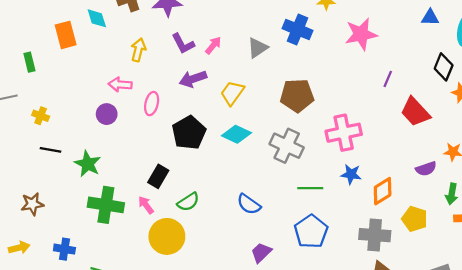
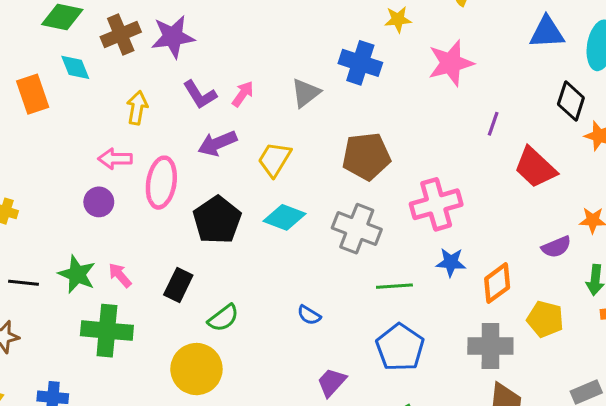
blue triangle: (430, 17) -> (547, 32), size x1.4
pink ellipse: (152, 104) -> (161, 183), size x1.5
black line: (51, 150) -> (23, 283), moved
blue semicircle: (249, 204) -> (309, 315), size x0.7
pink arrow: (146, 205) -> (120, 275), moved

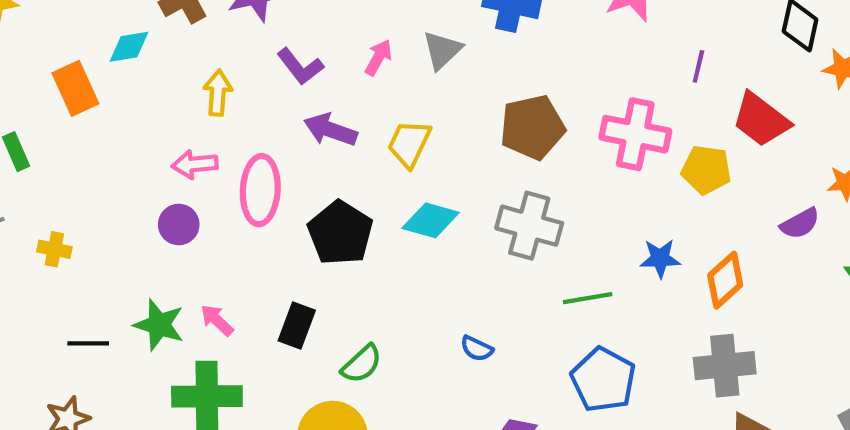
cyan diamond: (75, 67) -> (129, 47), turned -72
pink arrow: (243, 94) -> (378, 58), moved
purple arrow: (217, 143) -> (330, 130), turned 48
pink cross: (436, 204) -> (635, 134), moved, turned 33
yellow pentagon: (545, 319) -> (706, 170), moved

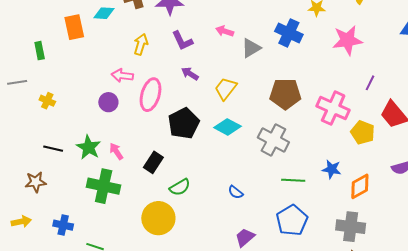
pink arrow: (378, 58) -> (225, 31), moved, turned -114
purple arrow: (330, 130) -> (190, 74), size x0.7

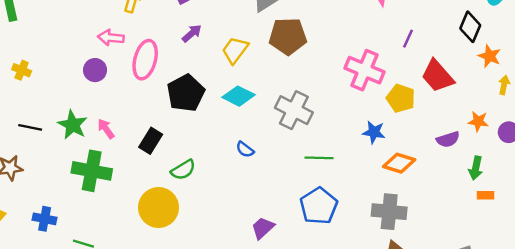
purple arrow: (190, 74) -> (192, 33), turned 108
brown pentagon: (285, 94) -> (288, 36), moved
blue star: (332, 169) -> (374, 132), moved
orange diamond: (360, 186) -> (399, 163), turned 48
blue semicircle: (236, 192) -> (245, 150), moved

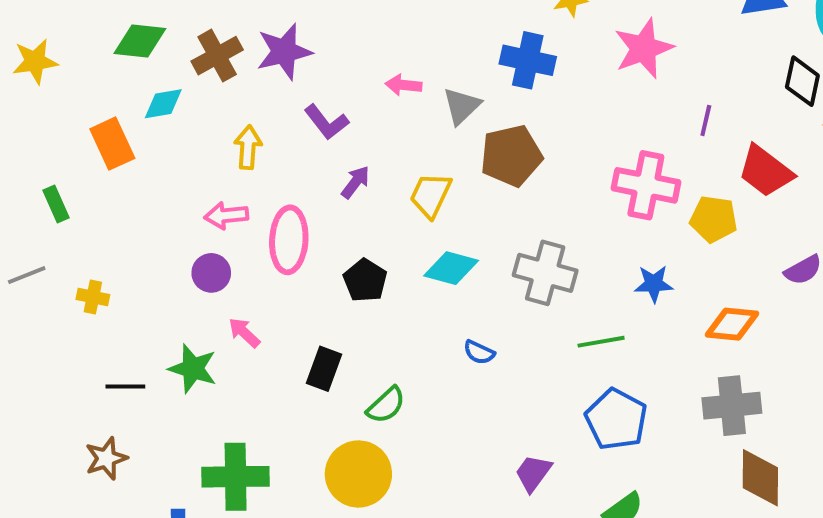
black pentagon: (186, 93) -> (365, 280), size x0.7
pink arrow: (106, 129) -> (244, 333), moved
blue star: (374, 132) -> (654, 284), moved
green cross: (92, 171) -> (236, 477), moved

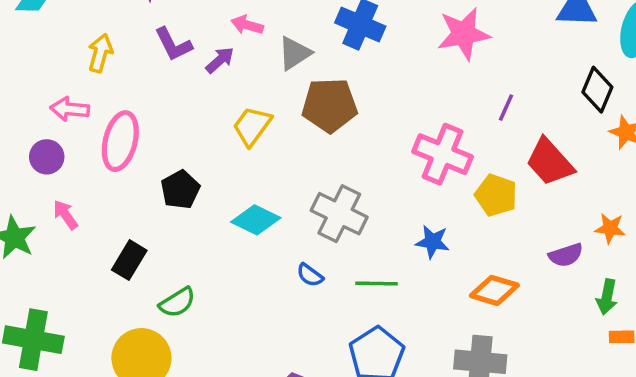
purple arrow: (355, 182) -> (220, 60), moved
cyan diamond: (451, 268) -> (256, 220), moved
blue semicircle: (479, 352) -> (310, 275), moved

